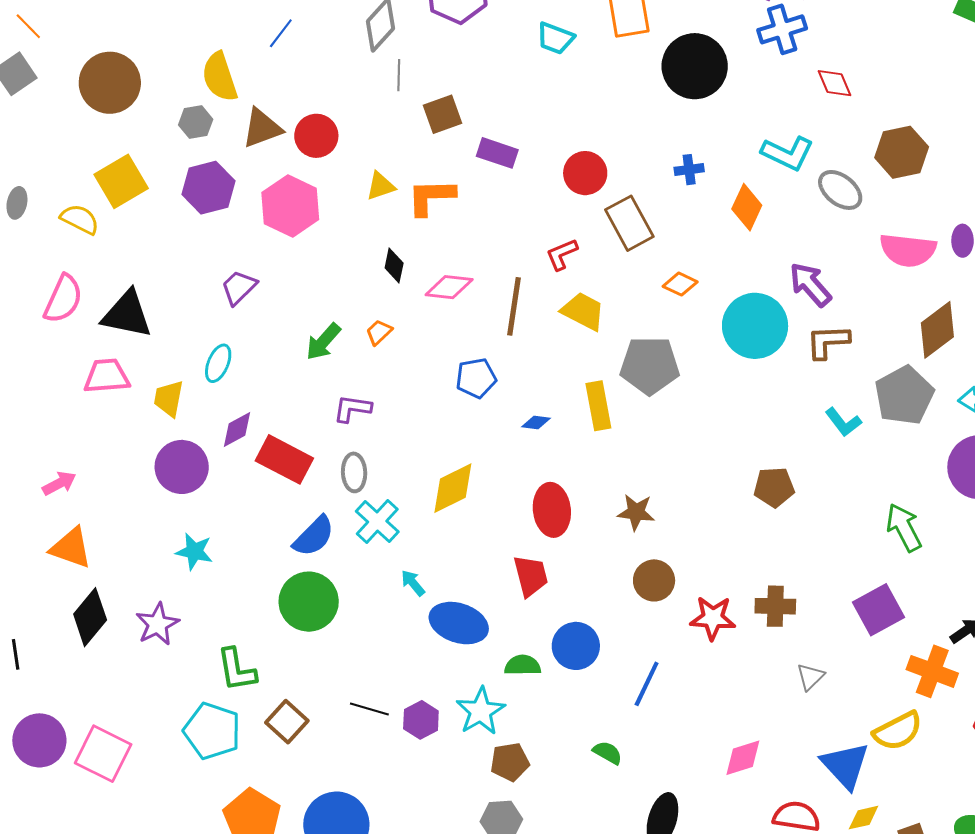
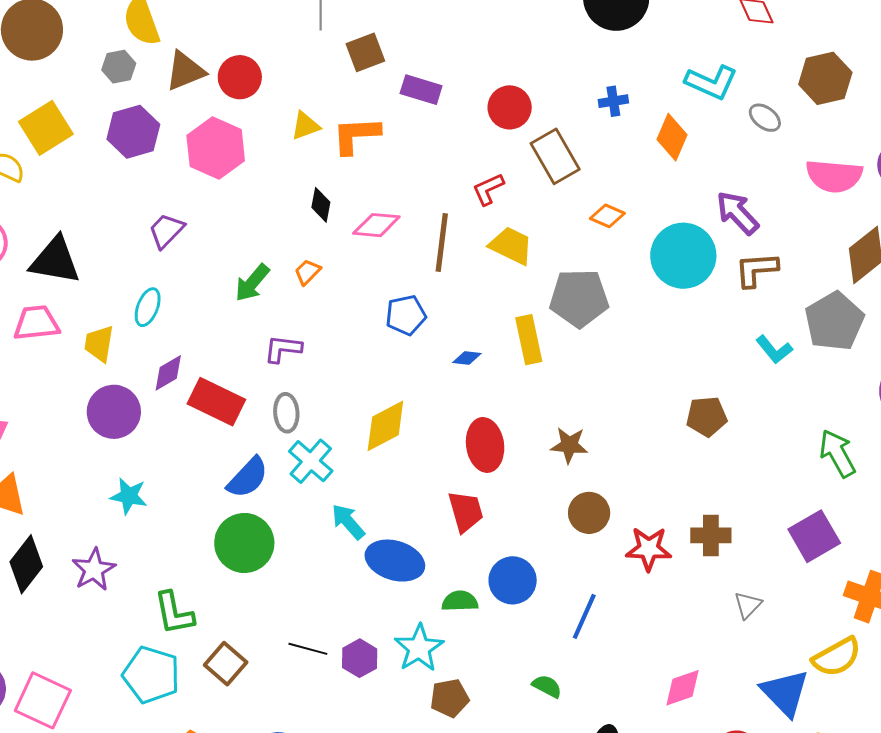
gray ellipse: (840, 190) -> (765, 118), size x0.7
cyan arrow: (413, 583) -> (348, 522), size x1.4

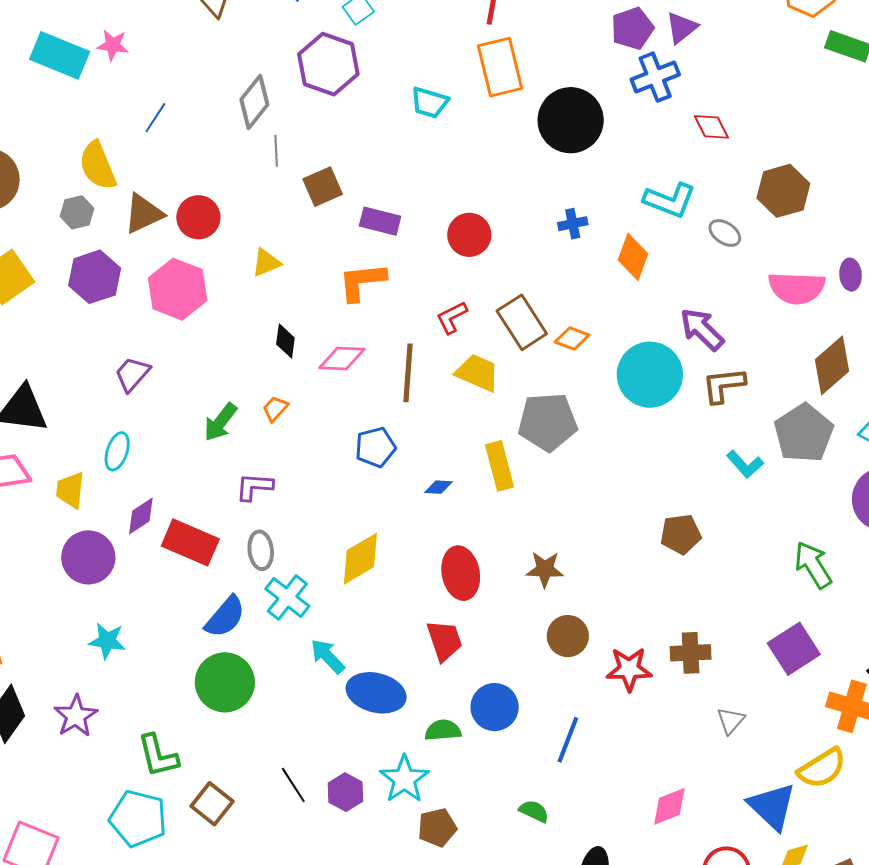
orange L-shape: (356, 135) -> (362, 282), moved
brown rectangle: (555, 156) -> (522, 322), moved
black line: (308, 649) -> (293, 785), turned 45

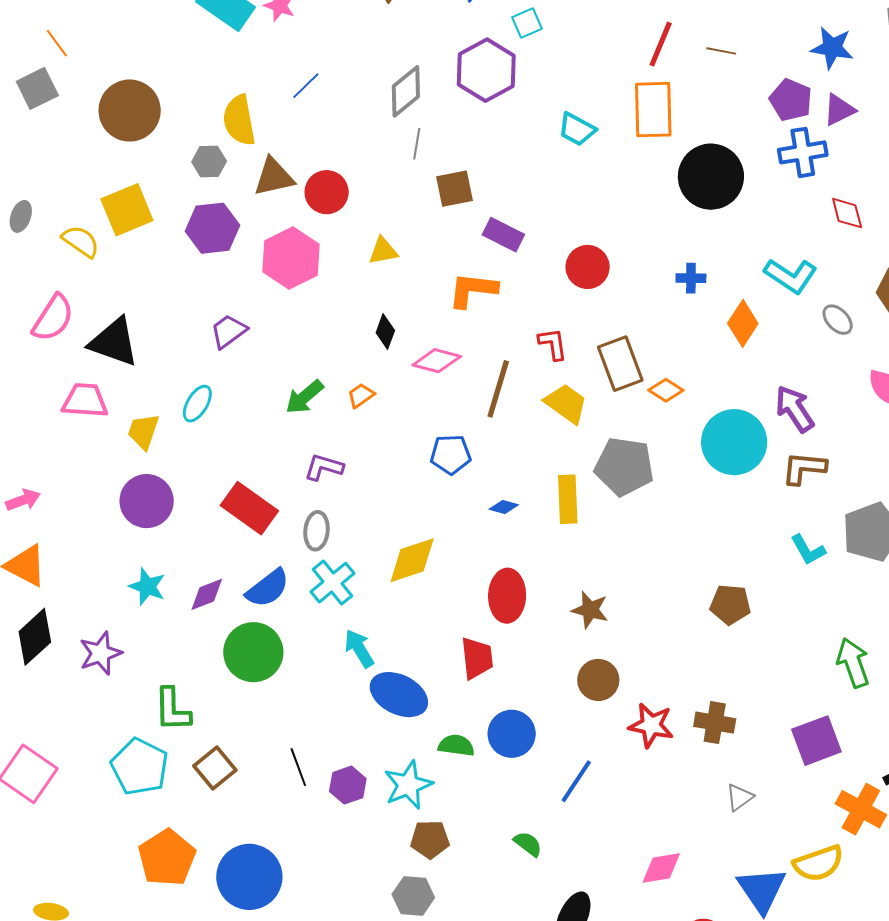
purple pentagon: (632, 28) -> (791, 100), turned 30
red L-shape: (452, 317) -> (553, 344), turned 96
purple diamond: (141, 516) -> (207, 594), moved

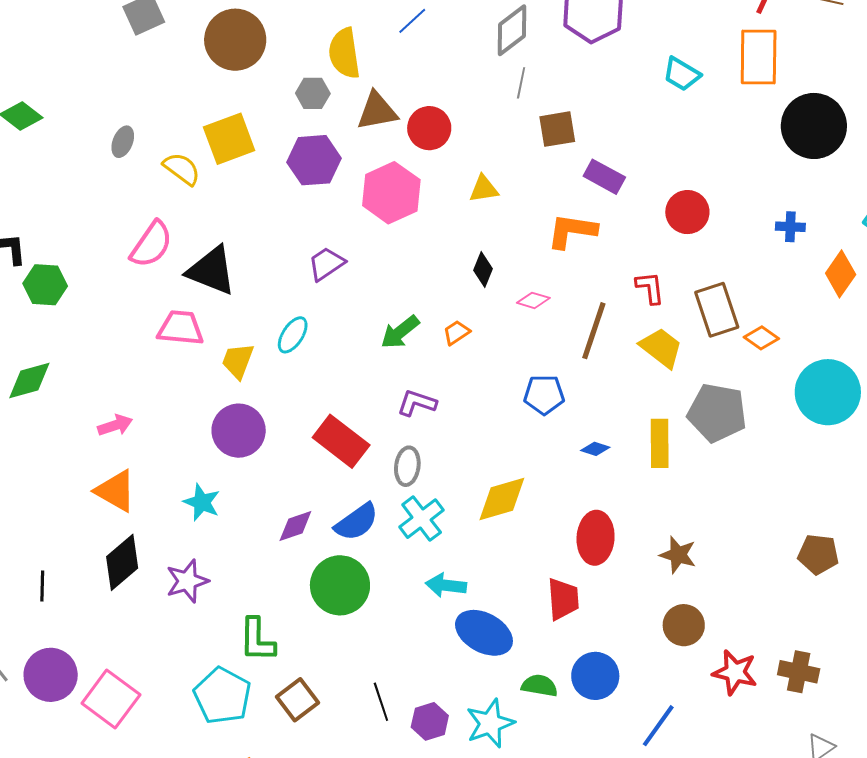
pink diamond: (437, 361) -> (533, 300), size x0.7
cyan star: (147, 587) -> (202, 502), moved
cyan arrow: (359, 649) -> (446, 585), turned -54

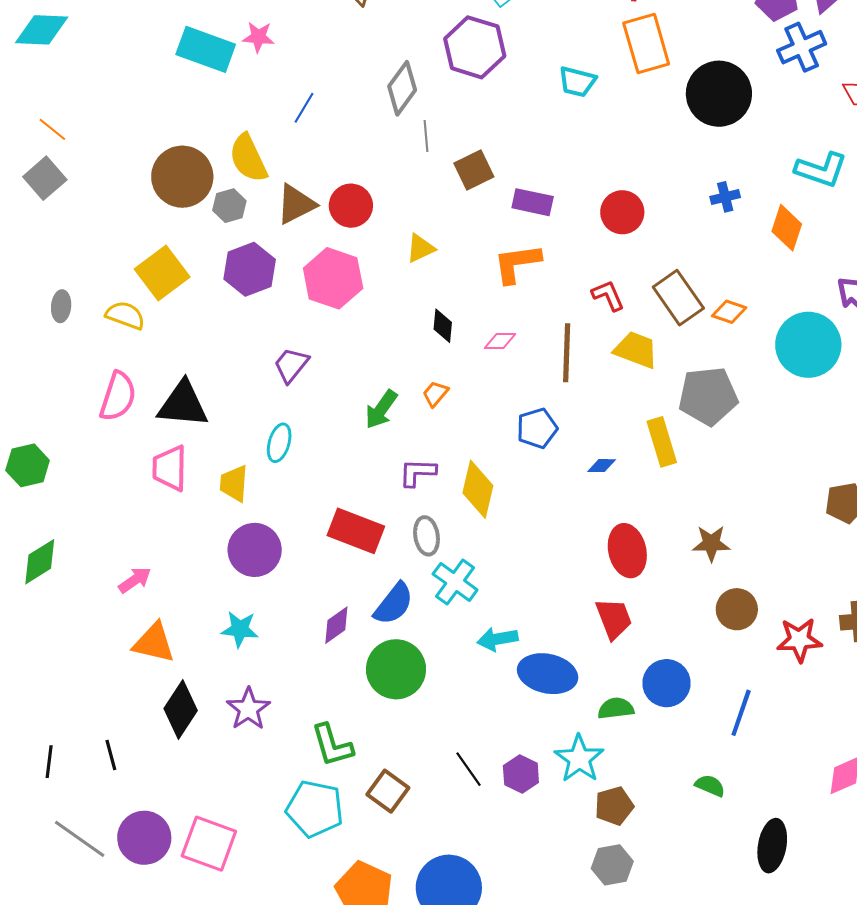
brown circle: (235, 40) -> (182, 177), moved
pink trapezoid: (181, 328) -> (170, 468), turned -78
yellow diamond: (502, 499) -> (478, 489), moved, turned -44

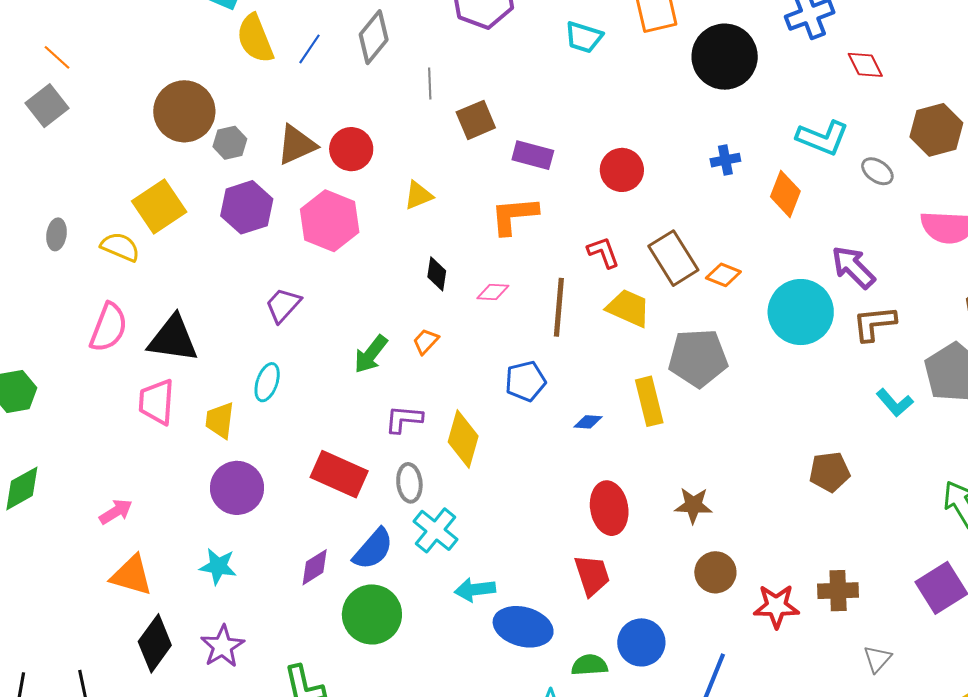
gray diamond: (402, 88) -> (374, 37), moved
yellow semicircle: (248, 158) -> (255, 39), moved

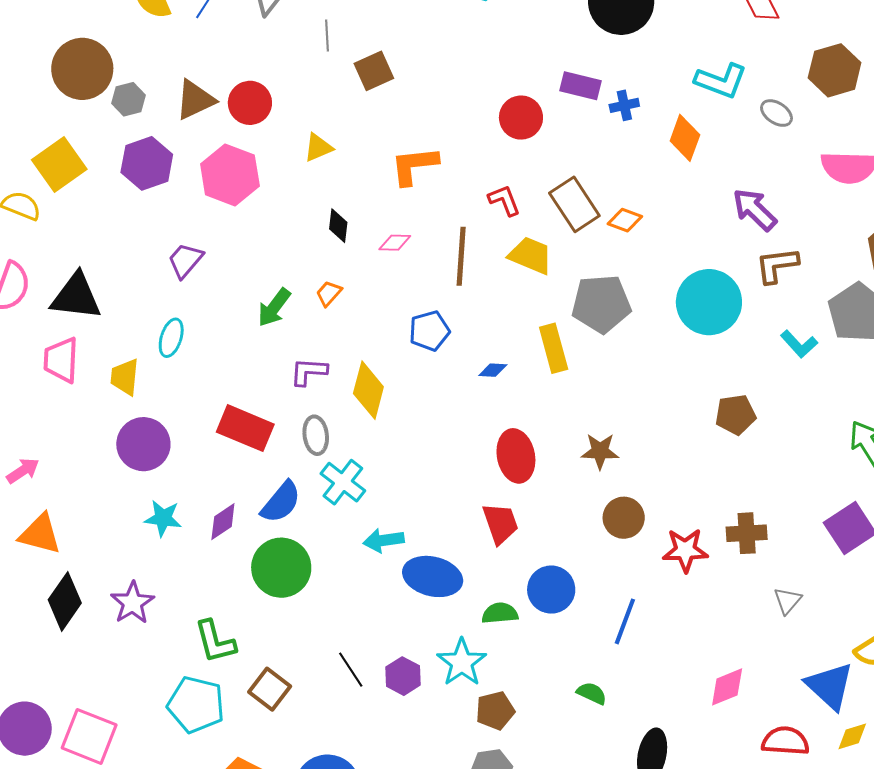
purple rectangle: (533, 155) -> (580, 86), moved
cyan circle: (801, 312) -> (709, 302), moved
cyan star: (218, 566) -> (163, 518), moved

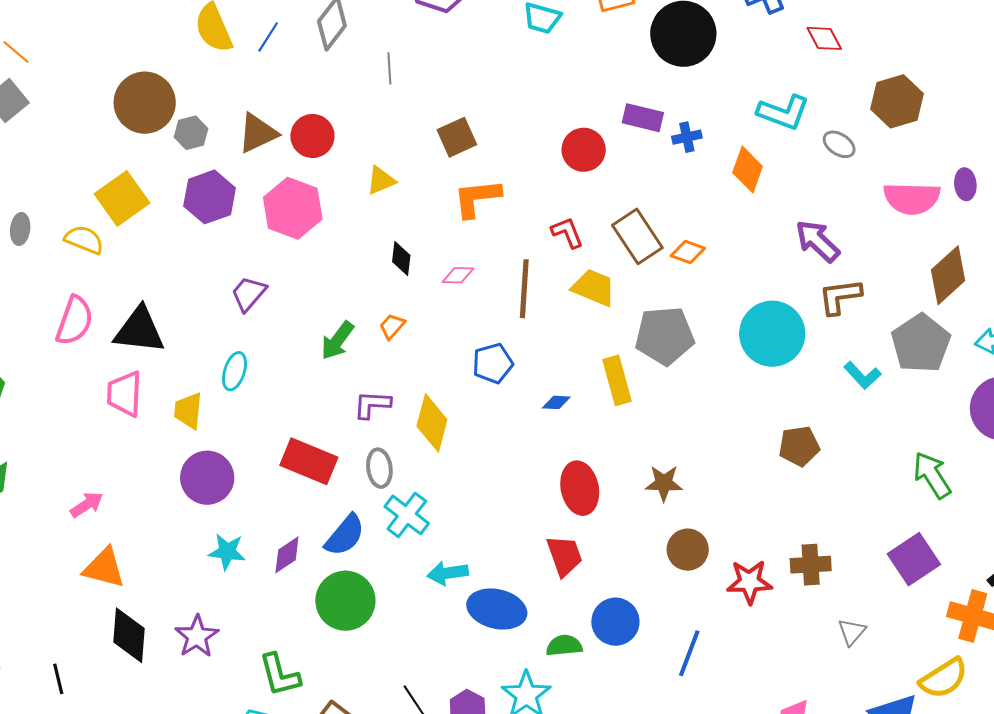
brown square: (374, 71) -> (457, 137), moved
black diamond: (65, 601) -> (129, 635), turned -30

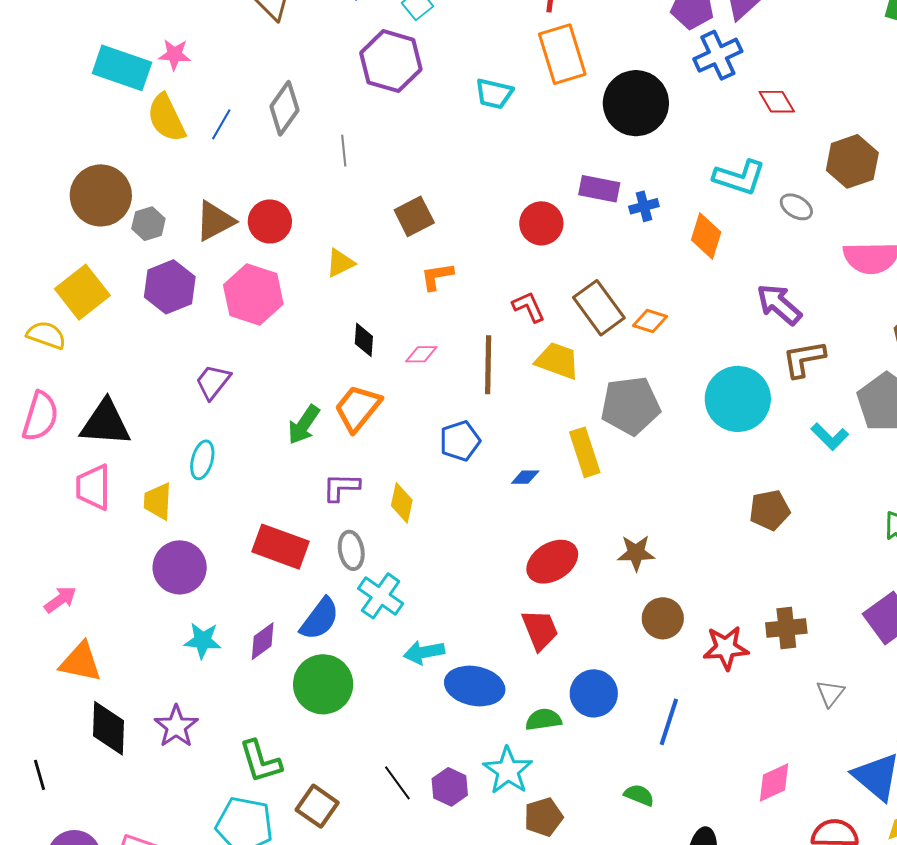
orange L-shape: (477, 198) -> (437, 276), size x0.7
orange trapezoid: (392, 326) -> (358, 408), size x1.8
yellow diamond: (432, 423) -> (402, 503), size x0.7
red ellipse: (580, 488) -> (552, 562), turned 72

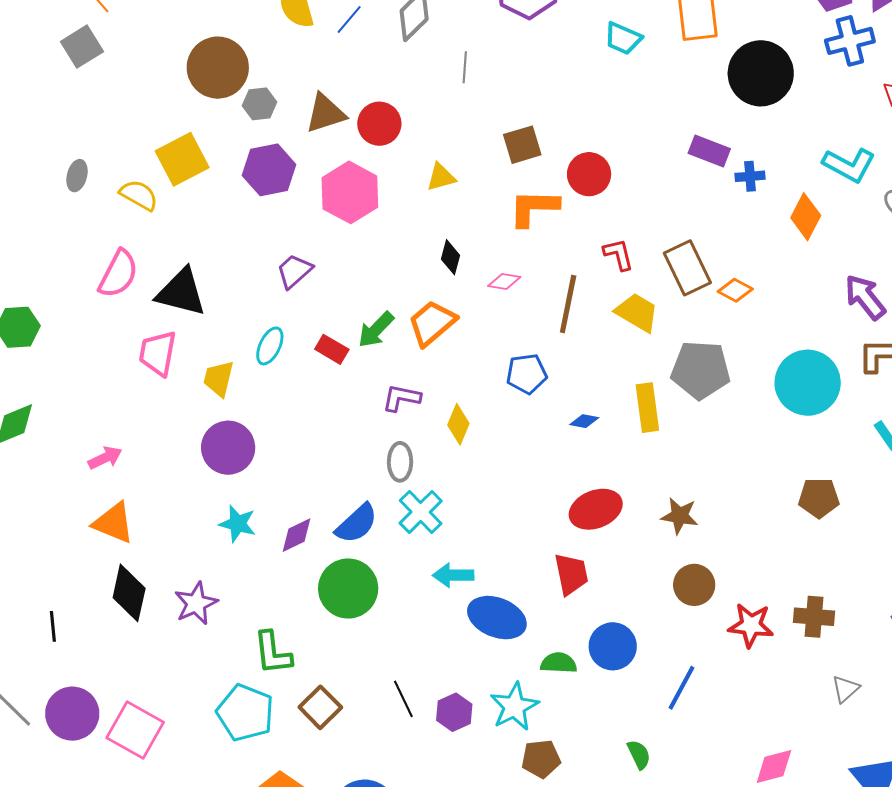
red circle: (541, 223) -> (589, 174), moved
orange L-shape: (437, 276) -> (534, 208), size x1.5
red rectangle: (281, 547) -> (332, 349), moved, size x0.6
green semicircle: (639, 795) -> (639, 755), turned 32

